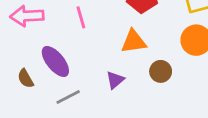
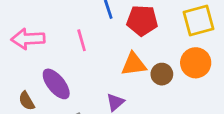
brown circle: (161, 71) -> (162, 74), moved

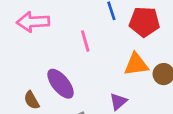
pink arrow: (28, 39) -> (33, 22), moved

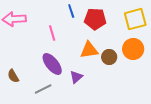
purple ellipse: (61, 84) -> (52, 64), moved

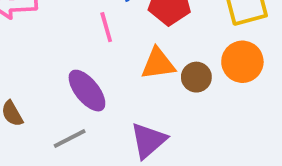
pink line: (52, 33) -> (106, 27), moved
purple triangle: (76, 77) -> (148, 140), moved, size x1.5

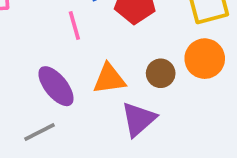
orange triangle: (158, 64) -> (109, 79), moved
purple triangle: (148, 140) -> (139, 119), moved

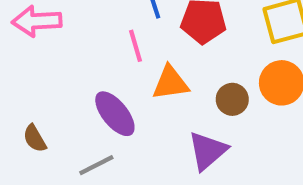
orange triangle: (109, 79) -> (170, 83), moved

